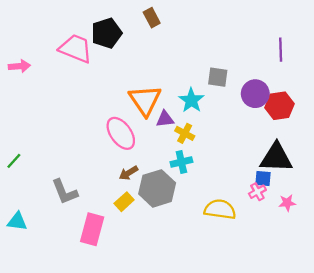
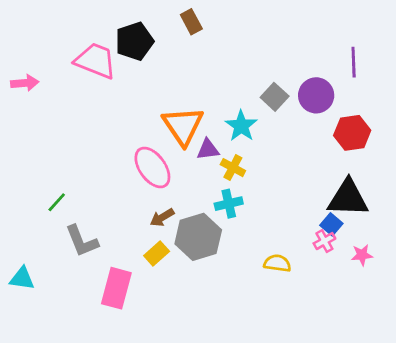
gray square: (218, 77) -> (275, 97), turned 35
purple circle: (255, 94) -> (316, 95), moved
green line: (14, 161) -> (57, 202), moved
blue square: (263, 179) -> (331, 224), turned 35
yellow semicircle: (220, 209) -> (277, 263), size x0.7

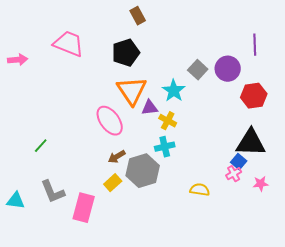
black pentagon: (134, 41) -> (126, 53), moved
gray L-shape: (82, 241) -> (53, 192), moved

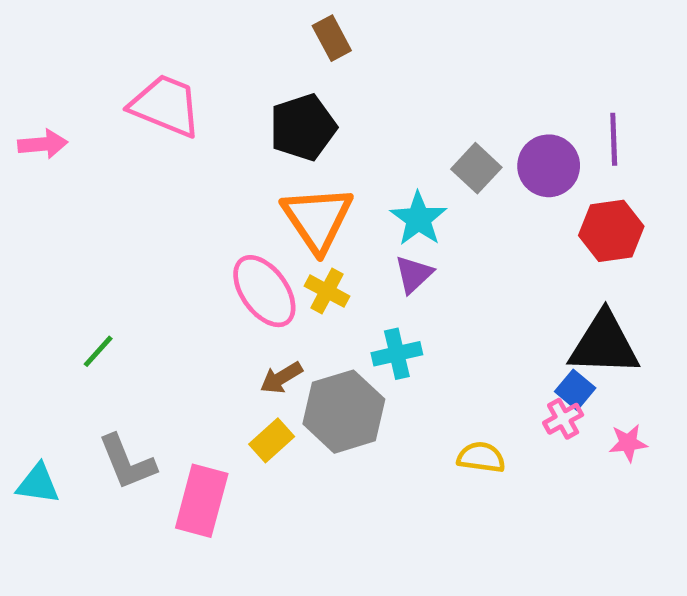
purple line: (255, 45) -> (614, 139), moved
purple triangle: (150, 108) -> (414, 274), moved, turned -36
yellow cross: (168, 121) -> (327, 291), moved

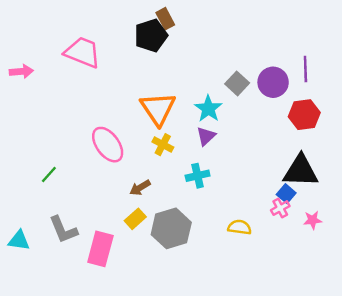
black pentagon: (303, 127) -> (151, 35), moved
pink ellipse: (264, 291) -> (108, 145), moved
gray hexagon: (344, 412) -> (171, 228), moved

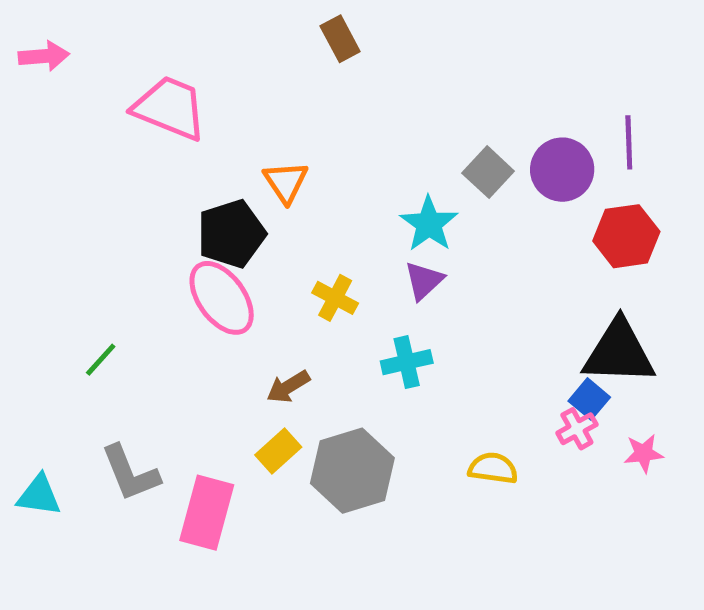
black pentagon: (151, 35) -> (231, 234), moved
pink arrow: (21, 71) -> (44, 56), moved
orange triangle: (158, 109) -> (286, 182), moved, size x0.6

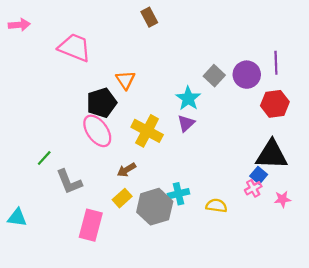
yellow cross: (335, 298) -> (147, 131), size x1.6
cyan cross: (407, 362) -> (178, 194), moved
gray L-shape: (130, 473) -> (69, 182), moved

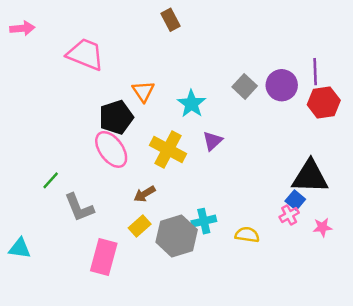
cyan star: (188, 98) -> (192, 104), moved
red hexagon: (275, 104) -> (324, 103), moved

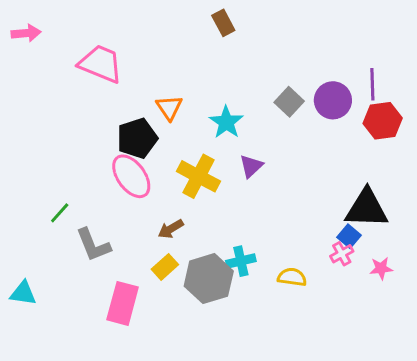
brown rectangle: (171, 20) -> (223, 23), moved

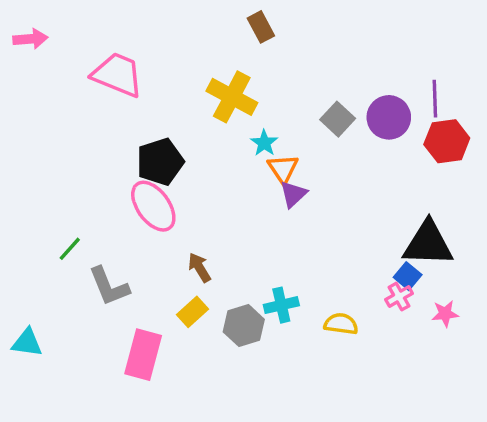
orange triangle: (169, 108) -> (283, 169), moved
cyan star: (226, 122) -> (264, 143), size x0.7
yellow cross: (198, 176) -> (232, 97), moved
brown arrow: (171, 229) -> (199, 268), turned 90
gray hexagon: (209, 279) -> (244, 326), size x0.7

